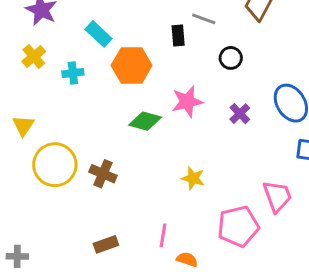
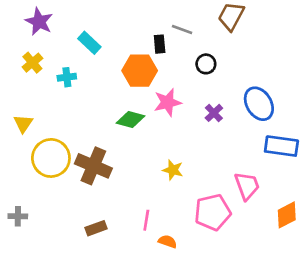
orange hexagon: (132, 65) -> (140, 71), moved
brown cross: (103, 174) -> (93, 166), size x1.5
gray cross: (17, 256) -> (18, 216), moved

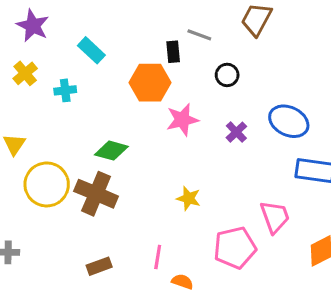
blue ellipse: (259, 104) -> (289, 121), turned -32
green diamond: (130, 120) -> (111, 151), moved

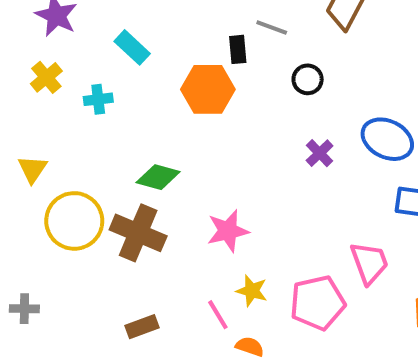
pink star: (182, 120) -> (228, 231), moved
yellow star: (189, 198) -> (252, 291), moved
pink line: (158, 257) -> (218, 315), turned -40

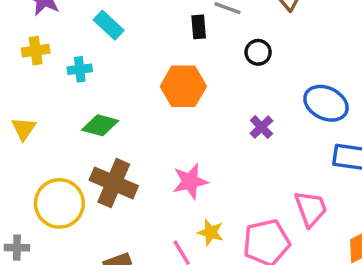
yellow cross: (46, 77) -> (36, 51), turned 32
orange hexagon: (208, 89) -> (183, 86), moved
purple cross: (320, 153) -> (261, 127), moved
green diamond: (158, 177) -> (100, 125), moved
yellow circle: (74, 221) -> (59, 203), moved

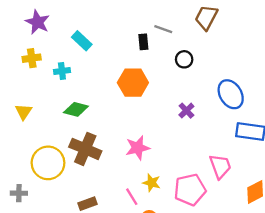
blue ellipse: (326, 103) -> (231, 94), turned 32

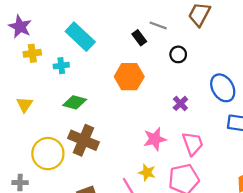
purple star: (38, 22) -> (20, 27), moved
cyan rectangle: (82, 41) -> (80, 37), size x1.5
black rectangle: (143, 42) -> (139, 38), turned -32
pink star: (138, 148) -> (155, 139), moved
pink trapezoid: (220, 166) -> (193, 144), moved

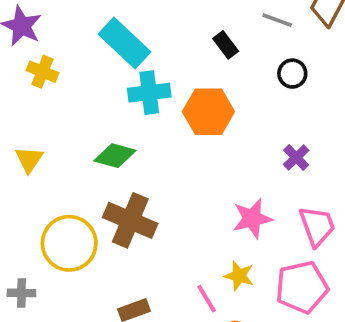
gray line: (158, 25) -> (277, 20), moved
yellow cross: (32, 53) -> (42, 72), turned 30
cyan cross: (61, 66) -> (149, 93), moved, size x1.5

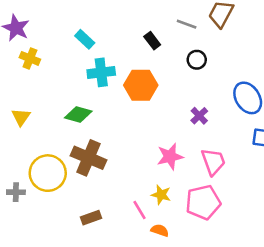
cyan rectangle: (124, 43) -> (85, 39), size x0.6
gray cross: (21, 293) -> (16, 192), moved

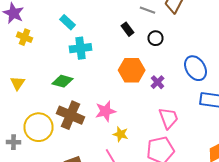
black rectangle: (152, 41) -> (128, 29), moved
orange hexagon: (141, 85) -> (132, 70), moved
pink star: (170, 157) -> (106, 111), moved
yellow star: (161, 195) -> (120, 134), moved

